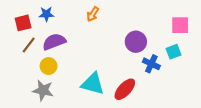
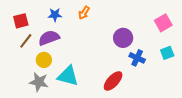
blue star: (46, 14) -> (55, 15), moved
pink square: (180, 25) -> (163, 23), turned -30
cyan square: (173, 52) -> (167, 53), moved
cyan triangle: (93, 84) -> (68, 76), moved

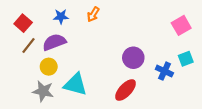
red square: (21, 21) -> (23, 23), turned -35
purple circle: (123, 38) -> (133, 58), moved
blue cross: (137, 58) -> (164, 71), moved

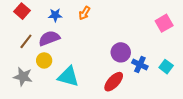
red square: (23, 23) -> (22, 11), moved
cyan square: (186, 59) -> (166, 67), moved, turned -32
blue cross: (164, 71) -> (140, 65), moved
gray star: (43, 91) -> (23, 77), moved

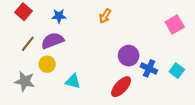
orange arrow: (84, 13) -> (105, 16), moved
cyan triangle: (68, 77) -> (73, 81), size x0.7

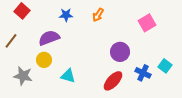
blue star: (59, 16) -> (66, 15), moved
pink square: (175, 25) -> (147, 23), moved
brown line: (28, 44) -> (11, 41), moved
blue cross: (149, 68) -> (143, 73), moved

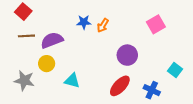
blue star: (66, 15) -> (84, 22), moved
orange arrow: (98, 15) -> (103, 25), moved
brown line: (11, 41) -> (26, 36), moved, turned 49
blue cross: (143, 73) -> (152, 90), moved

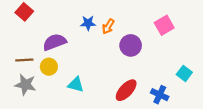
brown line: (26, 36) -> (24, 60), moved
purple circle: (127, 55) -> (131, 45), moved

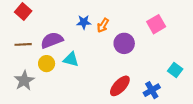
brown line: (24, 60) -> (23, 44), moved
gray star: (25, 85) -> (24, 81), turned 30
cyan triangle: (76, 85) -> (71, 59), moved
blue cross: (160, 95) -> (152, 90), turned 35

